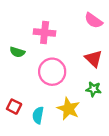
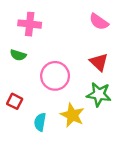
pink cross: (45, 32) -> (30, 24), moved
green star: (94, 89) -> (99, 94), size x1.5
red square: (14, 107) -> (15, 101), moved

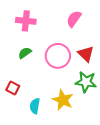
pink semicircle: (99, 22) -> (74, 19), moved, turned 90
green semicircle: (18, 55) -> (25, 53), moved, turned 128
pink circle: (55, 76) -> (58, 56), moved

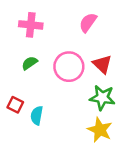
yellow star: (63, 100) -> (100, 130), moved
cyan semicircle: (35, 106) -> (37, 115), moved

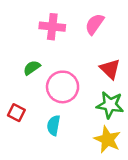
pink cross: (31, 25) -> (52, 27), moved
pink circle: (69, 67) -> (63, 87), moved
cyan semicircle: (37, 115) -> (54, 125), moved

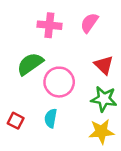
green semicircle: (32, 68) -> (30, 64), size x1.6
red square: (16, 113) -> (16, 121), moved
yellow star: (107, 139) -> (101, 132), turned -30

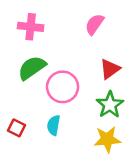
pink cross: (49, 25) -> (31, 27), moved
red triangle: (104, 65) -> (110, 69), turned 40
green star: (104, 99) -> (110, 105), turned 30

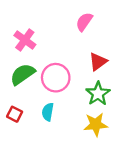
pink cross: (31, 27) -> (25, 40), moved, turned 30
green semicircle: (32, 68) -> (23, 74), moved

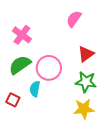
green star: (98, 94) -> (86, 82), turned -30
cyan semicircle: (48, 112) -> (35, 89), moved

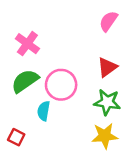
pink semicircle: (74, 19) -> (108, 21), moved
red square: (13, 100) -> (16, 137), moved

